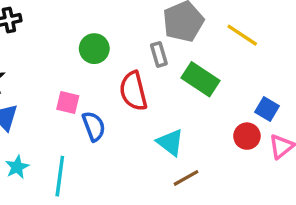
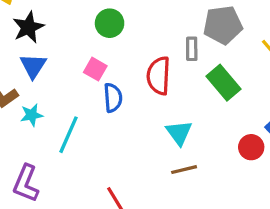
green circle: (94, 49) -> (110, 23), moved

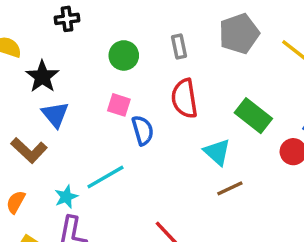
gray rectangle: (192, 49) -> (179, 46), moved
green rectangle: (224, 83) -> (253, 116), moved
cyan star: (32, 115) -> (66, 197), moved
cyan line: (69, 135) -> (105, 177), turned 48

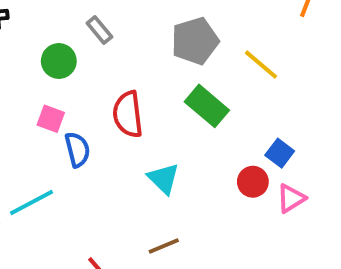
gray rectangle: (179, 46) -> (99, 30), moved, turned -30
green rectangle: (253, 116) -> (207, 106), moved
brown line: (230, 188) -> (164, 246), moved

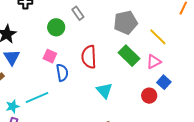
pink triangle: (291, 198) -> (154, 62), moved

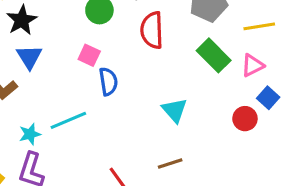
yellow line: (158, 37) -> (259, 26), turned -54
red semicircle: (89, 57) -> (152, 30), moved

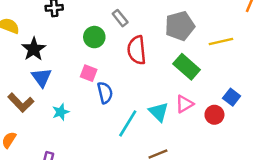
pink triangle: (252, 65) -> (185, 104), moved
cyan line: (68, 120) -> (128, 123), moved, turned -32
cyan star: (30, 134) -> (61, 112), moved

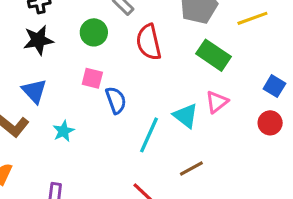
black star: (34, 49) -> (38, 40), moved, turned 30
red circle: (214, 115) -> (270, 123), moved

